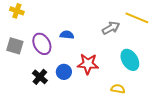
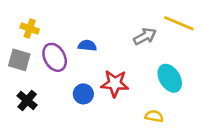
yellow cross: (17, 11) -> (30, 28), moved
black cross: (40, 77) -> (27, 100), moved

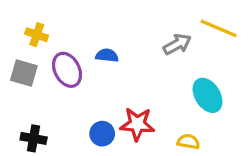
red star: (115, 83) -> (137, 124), moved
blue circle: (83, 94) -> (102, 134), moved
black cross: (27, 100) -> (34, 138), moved, turned -30

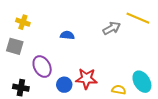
purple ellipse: (67, 70) -> (42, 67), moved
cyan ellipse: (208, 95) -> (142, 82), moved

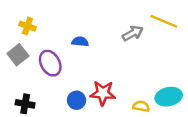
gray square: (15, 46) -> (18, 55), turned 36
purple ellipse: (42, 67) -> (50, 63), moved
cyan ellipse: (142, 82) -> (169, 97), turned -70

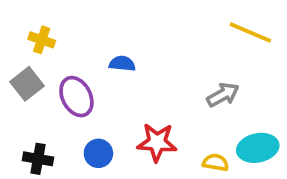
gray arrow: (133, 33) -> (223, 95), moved
blue circle: (77, 100) -> (98, 153), moved

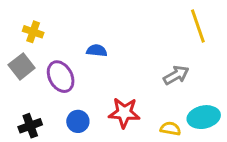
yellow line: (250, 32) -> (198, 26), turned 48
black cross: (38, 159) -> (30, 126), turned -30

